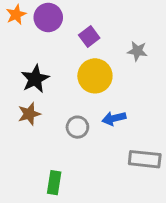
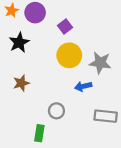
gray star: (137, 51) -> (100, 63), moved, size x1.5
black star: (35, 79) -> (19, 43), moved
gray circle: (77, 127) -> (56, 111), moved

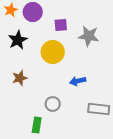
purple square: (65, 27) -> (61, 25), turned 32
yellow circle: (69, 55) -> (53, 52), moved
gray star: (100, 63) -> (89, 36), moved

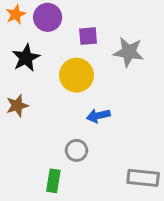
brown star: (20, 78) -> (17, 106), moved
blue arrow: (78, 81) -> (98, 116), moved
gray rectangle: (99, 109) -> (143, 178), moved

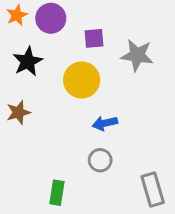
gray circle: (77, 150) -> (100, 160), moved
gray rectangle: (143, 178) -> (153, 190), turned 68

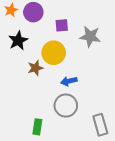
brown star: (18, 112) -> (35, 68), moved
gray circle: (100, 160) -> (66, 106), size x1.5

